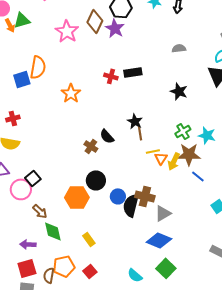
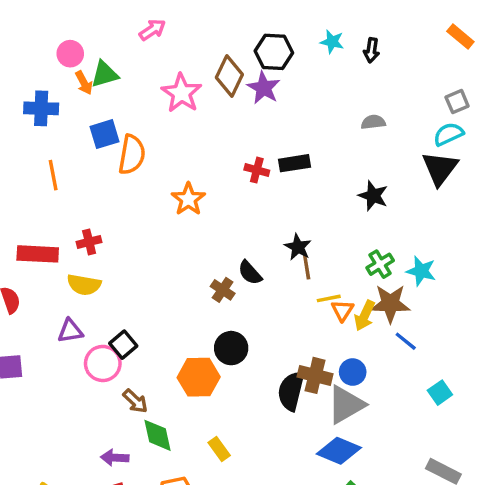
blue square: (22, 79) -> (104, 134), moved
blue circle: (118, 196) -> (353, 372), moved
gray triangle: (163, 213) -> (346, 405), size x1.4

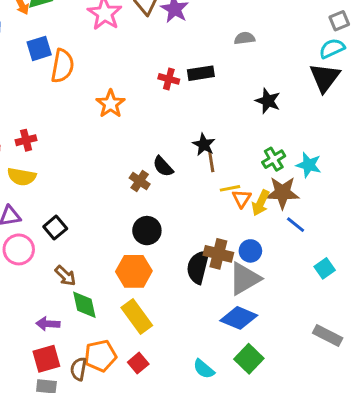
gray semicircle: (373, 122) -> (245, 38), moved
pink circle: (103, 363) -> (19, 249), moved
orange hexagon: (199, 377) -> (134, 271), moved
yellow rectangle: (219, 449) -> (137, 316), size x1.6

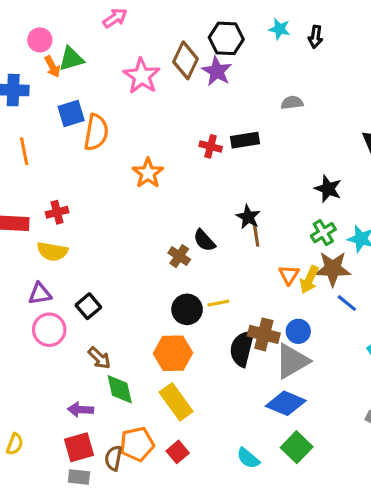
black star: (268, 101) -> (328, 189), moved
yellow line: (230, 188) -> (218, 303), moved

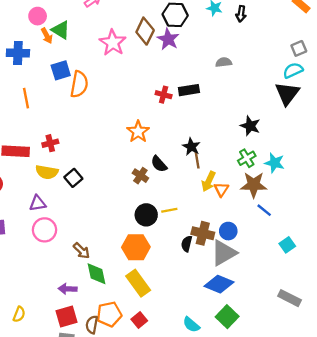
green triangle: (71, 59) -> (61, 30), turned 48
orange star: (148, 173) -> (138, 132), moved
yellow arrow: (309, 280) -> (209, 181), moved
black square: (88, 306) -> (73, 178), moved
black semicircle: (242, 349) -> (187, 244), size x0.6

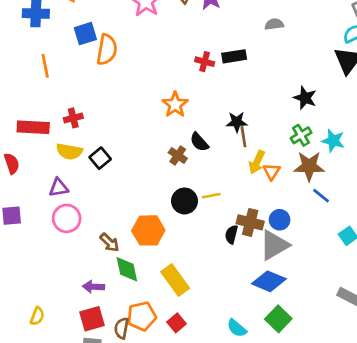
black star: (191, 147) -> (237, 122), turned -30
orange hexagon: (136, 247) -> (148, 230), moved

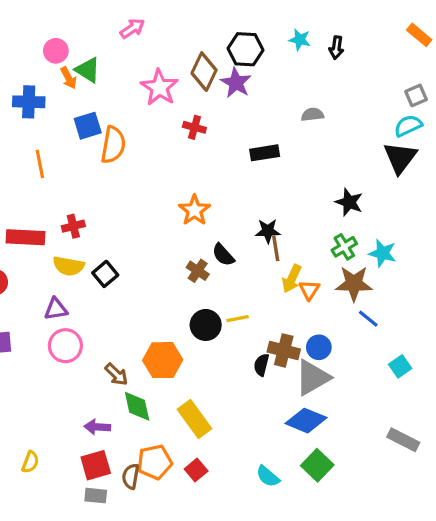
red cross: (205, 62) -> (194, 127), moved

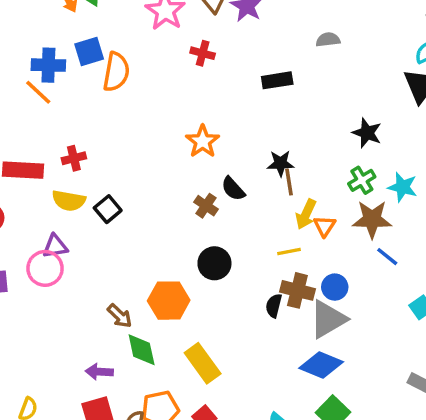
blue cross: (29, 102) -> (48, 65), moved
orange line: (40, 164) -> (38, 92), turned -36
yellow line: (238, 319) -> (289, 251), moved
pink circle: (65, 346) -> (45, 268), moved

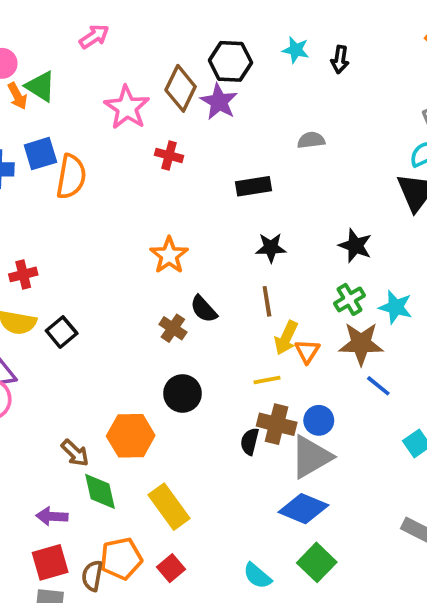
black star: (281, 163) -> (271, 248), moved

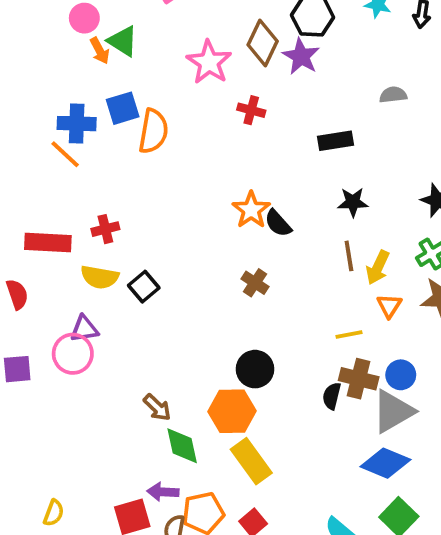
black semicircle: (204, 309) -> (278, 223), moved
yellow arrow: (286, 338) -> (378, 267), moved
black circle: (183, 393) -> (255, 369), moved
orange hexagon: (131, 436) -> (232, 411), moved
purple arrow: (52, 516) -> (163, 492), moved

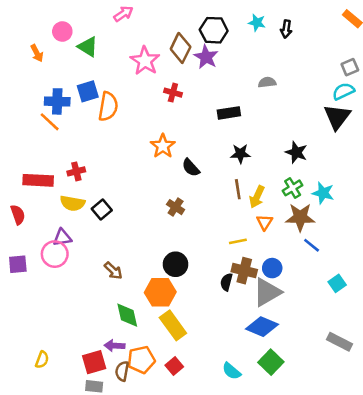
orange arrow: (100, 51) -> (37, 53), moved
orange star: (251, 210) -> (163, 146), moved
brown arrow: (157, 407) -> (113, 271), moved

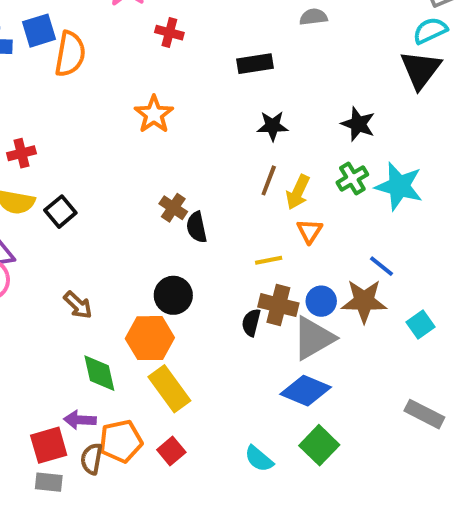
black semicircle: (191, 168) -> (197, 227), moved, turned 30
brown line: (238, 189) -> (269, 180), turned 30
cyan star: (323, 193) -> (399, 186), size x1.4
brown star: (300, 217) -> (364, 301), moved

